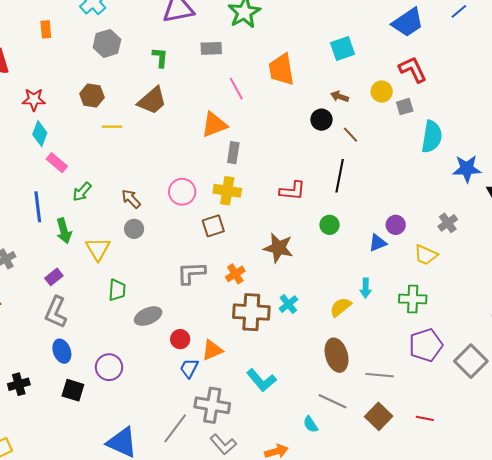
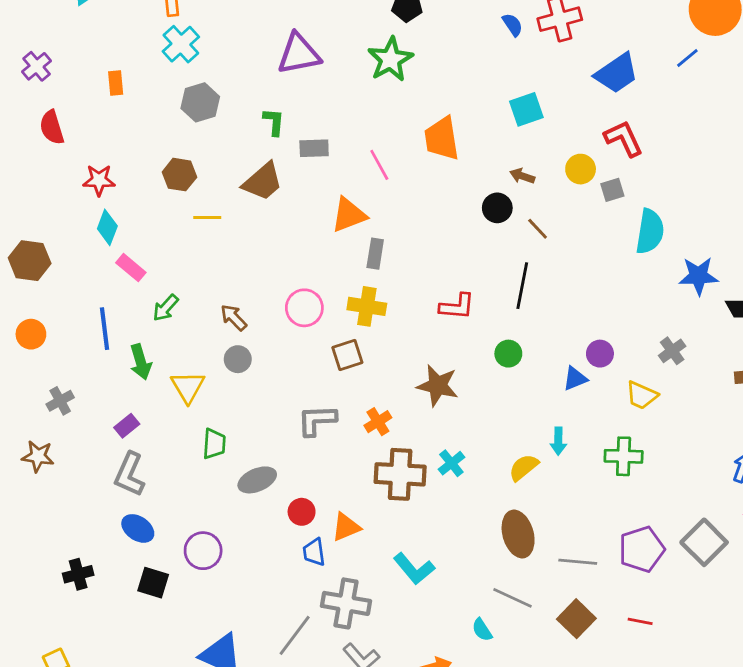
gray rectangle: (211, 48) -> (314, 148), moved
purple pentagon: (426, 345) -> (642, 549), moved
blue ellipse: (62, 351) -> (138, 528), turned -35
blue trapezoid: (189, 368) -> (314, 552), turned -35

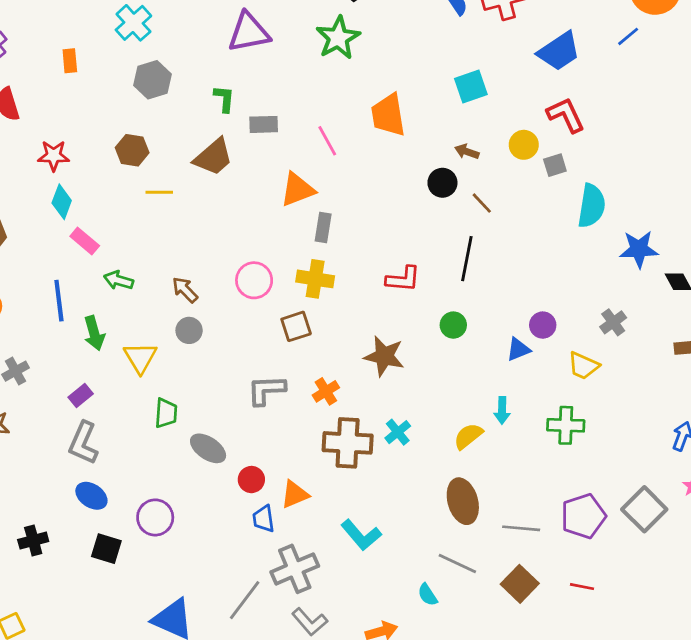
green arrow: (166, 308) -> (119, 280), turned 64
gray ellipse: (257, 480) -> (208, 448), turned 57
gray cross: (346, 603) -> (295, 569), turned -33

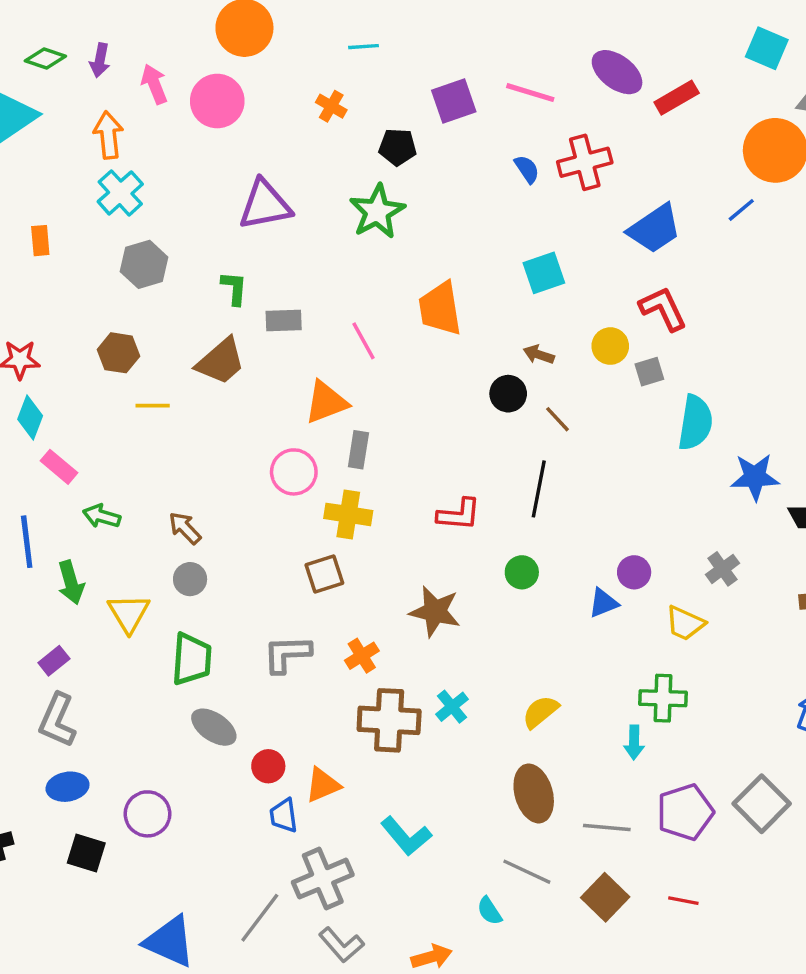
pink circle: (254, 280) -> (294, 472), moved
cyan arrow: (502, 410) -> (634, 742), moved
green trapezoid: (166, 413) -> (192, 659), moved, size x1.4
blue ellipse: (91, 496) -> (68, 787), turned -44

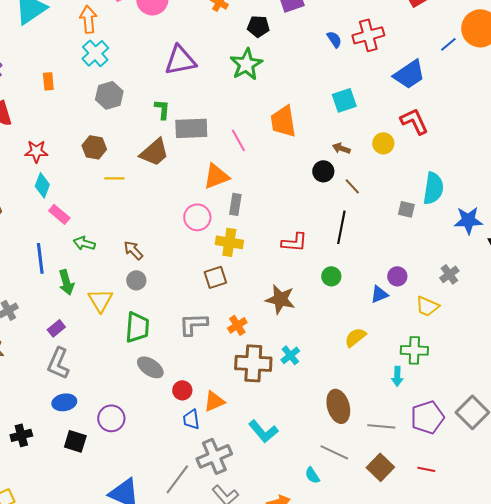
blue line: (741, 210) -> (448, 44), moved
gray rectangle: (284, 321) -> (191, 128), size x1.5
gray square: (649, 372) -> (406, 209), moved, turned 30
yellow semicircle: (540, 712) -> (355, 337), moved

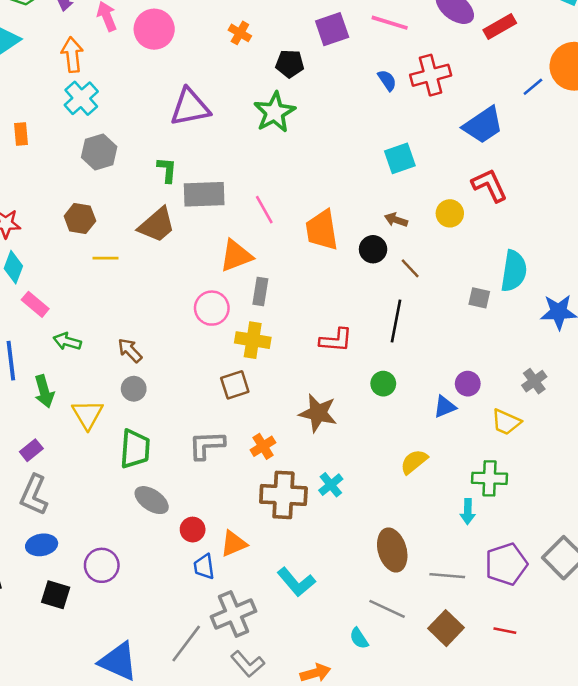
orange trapezoid: (283, 121) -> (322, 230), moved

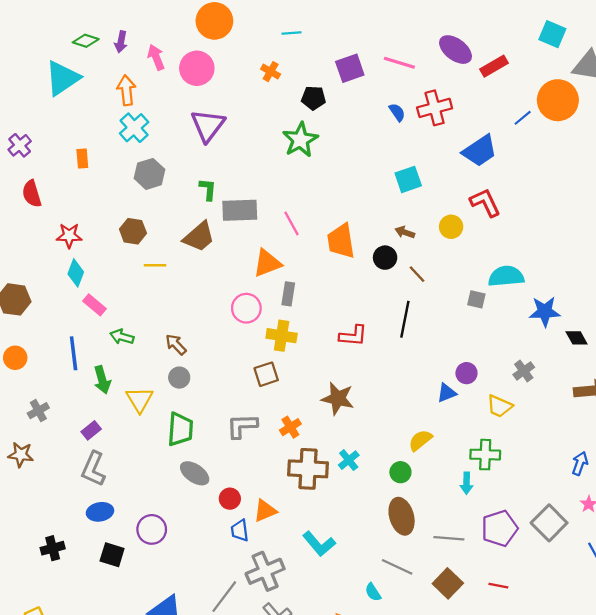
purple triangle: (190, 107) -> (208, 125), moved, turned -42
cyan semicircle: (514, 271) -> (506, 276), turned -104
green circle: (383, 384) -> (400, 472), moved

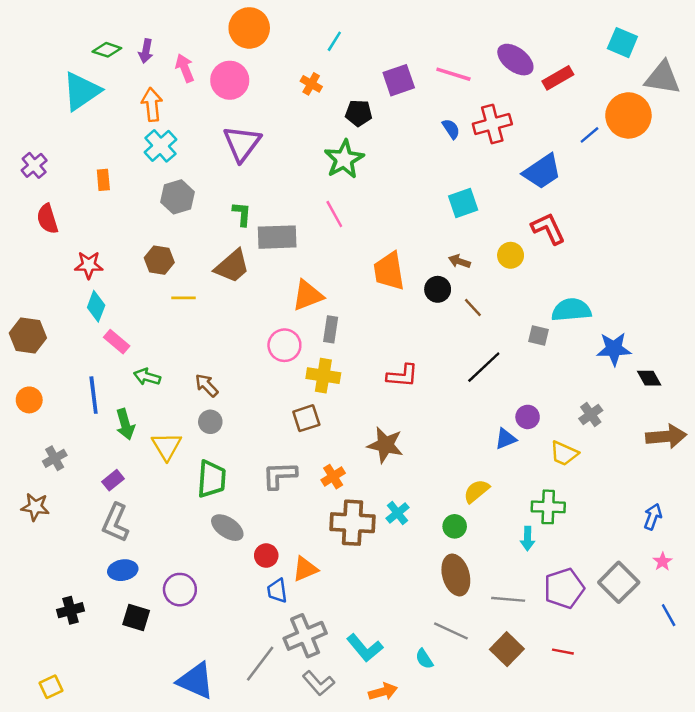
cyan line: (291, 33) -> (334, 41), turned -54
pink line: (291, 223) -> (334, 214), moved
black line: (405, 319) -> (484, 367), moved, turned 36
cyan L-shape: (319, 544) -> (365, 648), moved

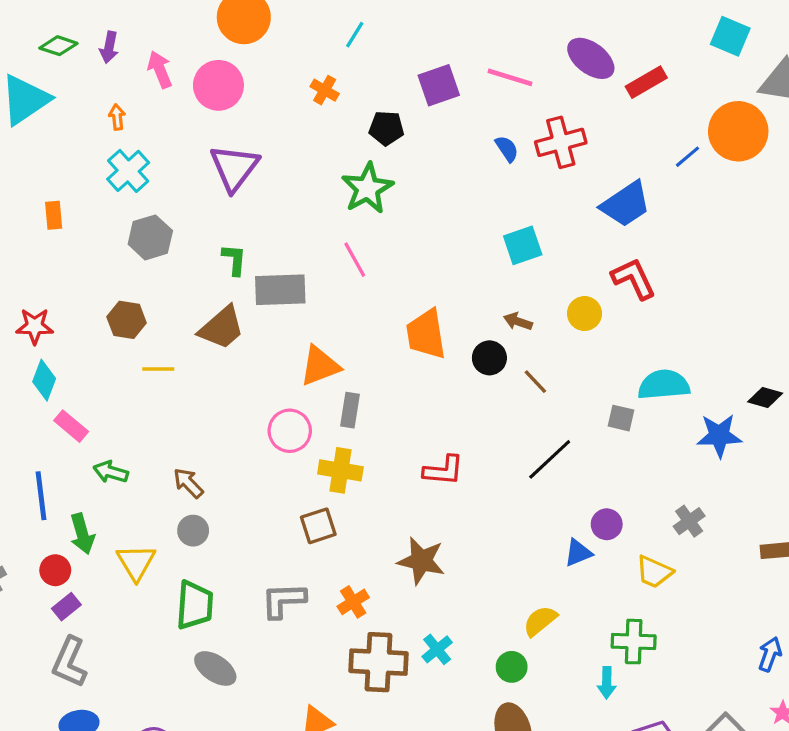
orange arrow: (152, 105) -> (117, 117), size x0.6
black diamond: (649, 378) -> (765, 397), moved, turned -45
red circle: (266, 556) -> (55, 570), moved

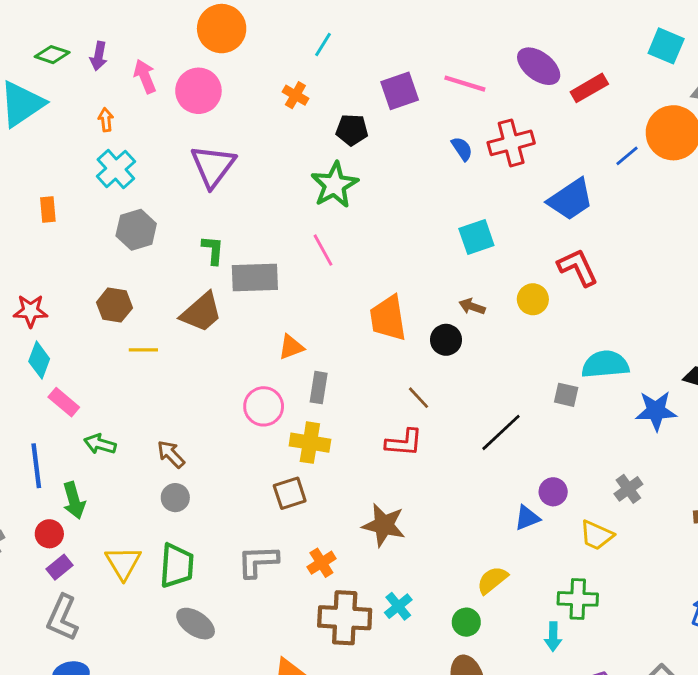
orange triangle: (320, 366) -> (291, 347), size x0.7
brown line: (535, 382) -> (418, 398), moved
yellow triangle: (136, 562) -> (123, 563), moved

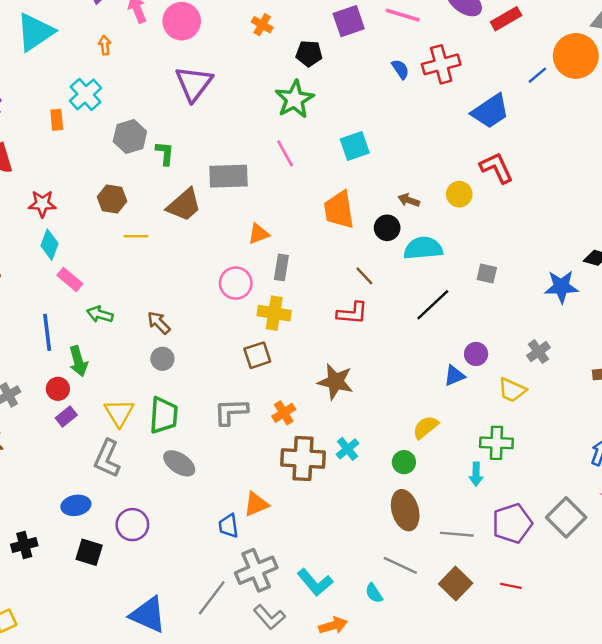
cyan cross: (116, 169) -> (86, 94), moved
cyan square: (476, 237) -> (355, 146), moved
green L-shape: (213, 250) -> (165, 153), moved
cyan semicircle: (605, 364) -> (423, 248), moved
gray L-shape: (62, 618) -> (107, 459), moved

